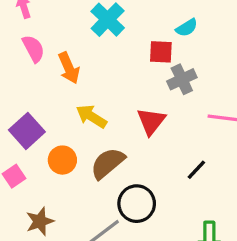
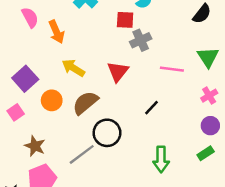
brown star: (40, 221) -> (35, 146), turned -30

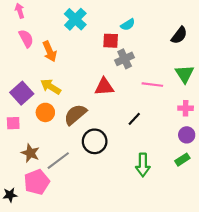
yellow arrow: (73, 68) -> (51, 87), moved
red triangle: (118, 72) -> (104, 87), turned 48
pink cross: (209, 96) -> (186, 108), turned 32
pink square: (16, 112) -> (13, 123), turned 32
gray line: (82, 154) -> (58, 161), moved

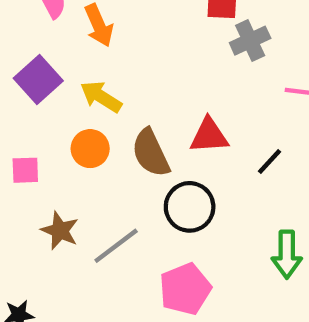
red triangle: (104, 87) -> (209, 136), moved
purple square: (22, 93) -> (38, 79), moved
brown semicircle: (75, 115) -> (151, 153), turned -75
pink pentagon: (37, 182) -> (185, 289), moved

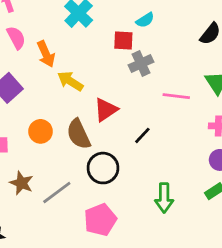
yellow arrow: (101, 97) -> (70, 81), moved
red triangle: (209, 136) -> (106, 110), moved, turned -30
black line: (269, 162) -> (142, 135), moved

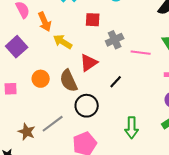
red square: (123, 40) -> (93, 20), moved
gray cross: (141, 64) -> (115, 40), moved
brown star: (22, 183) -> (27, 132), moved

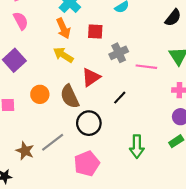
orange arrow: (45, 22) -> (63, 28), moved

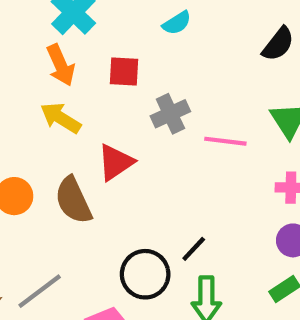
black line: (120, 98) -> (194, 249), moved
black circle: (89, 123) -> (145, 274), moved

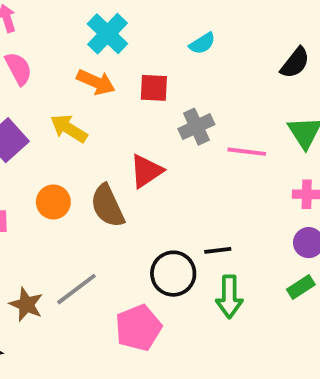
orange arrow: (61, 65) -> (96, 82), turned -42
yellow arrow: (61, 118) -> (69, 129), moved
black line: (194, 249) -> (218, 250), turned 40

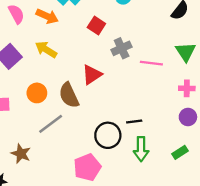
orange arrow: (96, 82) -> (47, 16), moved
red square: (154, 88) -> (96, 25), turned 30
green rectangle: (301, 287) -> (180, 152), moved
gray line: (77, 289) -> (51, 124), moved

